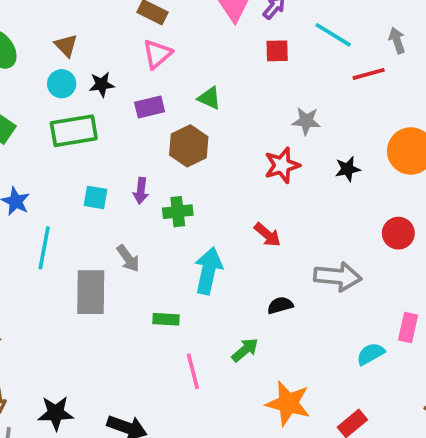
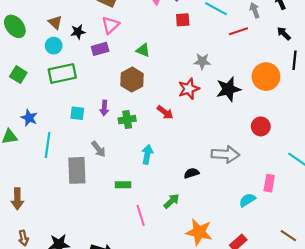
black star: (102, 85) -> (78, 32), moved
purple rectangle: (150, 107) -> (100, 49), moved
black star: (348, 169) -> (228, 89), size x1.6
red arrow: (267, 235) -> (165, 112), moved
cyan arrow: (208, 271) -> (147, 154), size x0.7

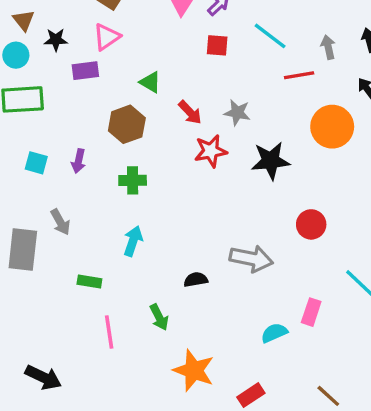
orange circle: (266, 77) -> (332, 127), moved
red arrow: (165, 112) -> (190, 112), moved
green cross: (127, 120) -> (133, 180), moved
green arrow: (171, 201) -> (159, 317), turned 98

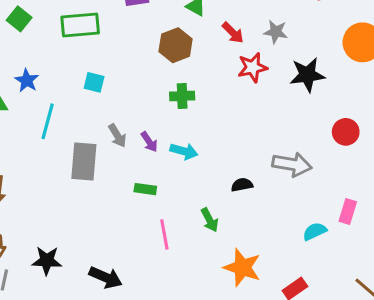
purple arrow: (78, 161) -> (149, 142), moved, turned -45
cyan arrow: (133, 241) -> (184, 151), turned 88

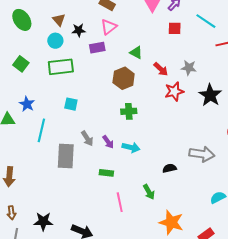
black star: (307, 75) -> (210, 95), turned -30

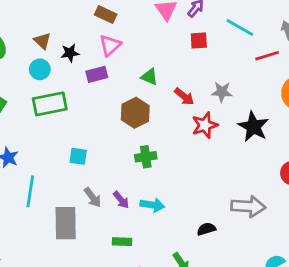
cyan square: (71, 104) -> (78, 156), moved

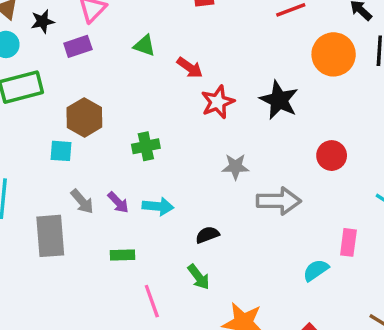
gray star: (222, 92) -> (235, 167), moved
brown hexagon: (135, 113) -> (84, 117), moved
black semicircle: (206, 229) -> (207, 235), moved

